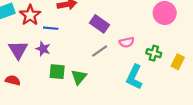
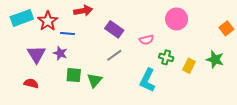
pink semicircle: (127, 42) -> (146, 40), moved

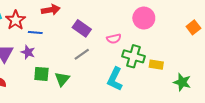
green cross: (166, 57) -> (133, 56), size x1.5
green star: (215, 60) -> (182, 82), moved
yellow rectangle: (189, 66) -> (156, 65), turned 72

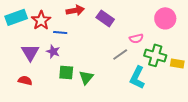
purple rectangle: (82, 28) -> (105, 18), moved
gray line: (82, 54) -> (120, 54), moved

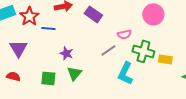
purple star: (53, 51) -> (66, 53), moved
green square: (66, 72) -> (48, 78), moved

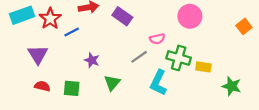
blue line: (48, 28) -> (72, 32), turned -32
green triangle: (74, 73) -> (112, 83), moved
red semicircle: (13, 76) -> (42, 86), moved

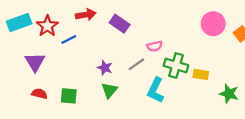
pink circle: (190, 16) -> (213, 24), moved
purple star: (92, 60) -> (105, 68), moved

